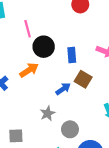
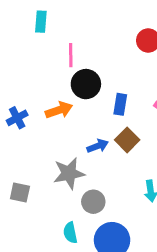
gray star: (48, 113) -> (69, 173), size x1.5

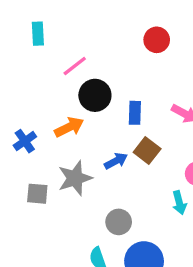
pink line: (71, 55) -> (75, 66), turned 60
gray star: (69, 173) -> (75, 178), moved
gray square: (20, 192) -> (37, 194), moved

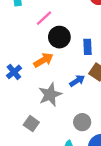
gray square: (37, 194) -> (31, 124), moved, turned 35

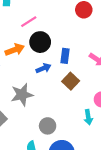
orange arrow: (43, 60) -> (15, 50), moved
blue arrow: (77, 81) -> (43, 68), moved

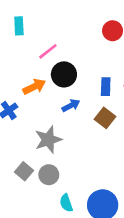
blue rectangle: (65, 56) -> (106, 87), moved
gray circle: (48, 126) -> (49, 175), moved

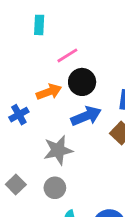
blue arrow: (71, 105) -> (86, 116), size x1.5
gray square: (24, 171) -> (16, 185), moved

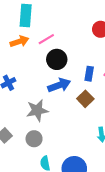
cyan rectangle: (39, 25) -> (26, 16), size x1.5
orange arrow: (49, 92) -> (19, 41), moved

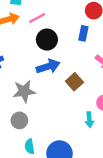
blue rectangle: (89, 74) -> (83, 33), moved

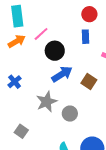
gray circle: (19, 120) -> (70, 114), moved

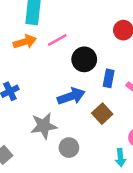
blue rectangle: (86, 37) -> (109, 78), moved
black circle: (55, 51) -> (84, 59), moved

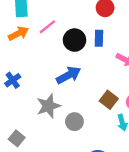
blue rectangle: (109, 78) -> (99, 38), moved
brown square: (102, 114) -> (109, 100), moved

